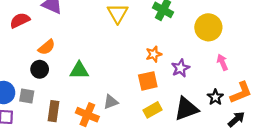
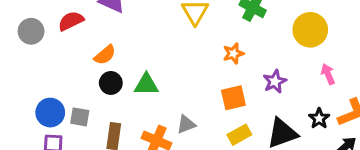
orange star: (154, 54) -> (233, 53), moved
black circle: (40, 69) -> (111, 83), moved

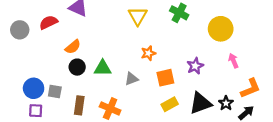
orange star: (233, 53) -> (148, 53), moved
black star: (319, 118) -> (226, 103), moved
gray triangle: (186, 124) -> (131, 79), moved

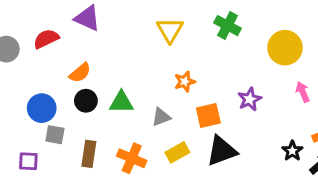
blue circle: (34, 88) -> (42, 108), moved
black triangle: (200, 103) -> (222, 151), moved
yellow rectangle: (170, 104) -> (177, 152), moved

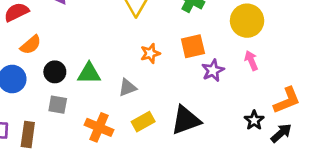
orange semicircle: (80, 73) -> (31, 45), moved
pink arrow: (303, 92) -> (251, 60), moved
orange square: (208, 116) -> (193, 46), moved
gray square: (55, 135) -> (58, 105), moved
brown rectangle: (89, 154) -> (28, 135), moved

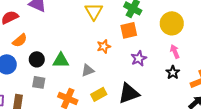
orange square: (193, 46) -> (129, 30), moved
purple star: (213, 70) -> (139, 58), moved
black star: (254, 120) -> (173, 72), moved

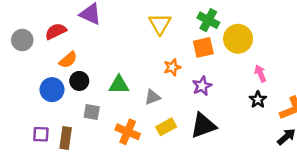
yellow circle: (172, 23) -> (238, 39), moved
purple star: (139, 58) -> (202, 86), moved
black circle: (37, 59) -> (79, 81), moved

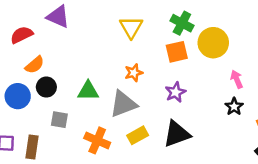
orange star: (172, 67) -> (134, 73), moved
gray triangle: (152, 97) -> (123, 104), size x1.6

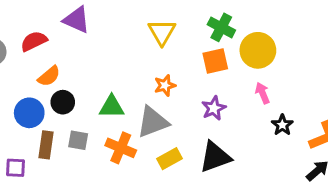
pink arrow: (237, 79) -> (262, 93), moved
orange cross: (97, 140) -> (121, 148), moved
brown rectangle: (32, 147) -> (46, 145), moved

